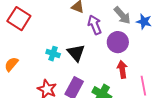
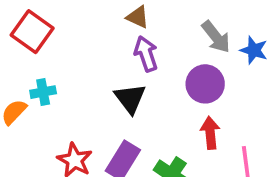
purple arrow: (95, 25) -> (146, 54), moved
cyan cross: (53, 54) -> (43, 92), moved, turned -32

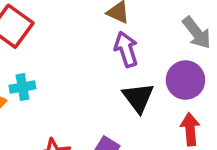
black triangle: (130, 99) -> (138, 98), moved

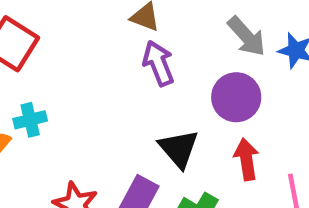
black triangle: (138, 98) -> (179, 149), moved

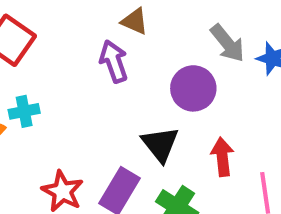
purple arrow: (158, 63) -> (114, 61), moved
purple circle: (236, 97) -> (193, 88), moved

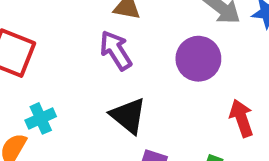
black triangle: (160, 144) -> (128, 116), moved

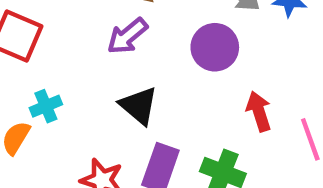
purple arrow: (116, 50) -> (127, 36), turned -99

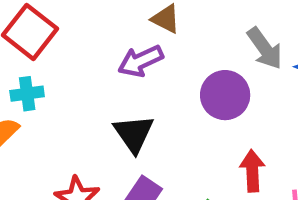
cyan cross: (46, 106) -> (27, 94), moved

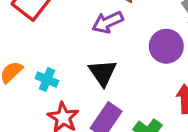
cyan cross: (27, 94) -> (47, 80), moved, turned 30

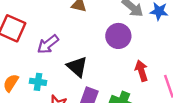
purple arrow: (108, 22) -> (48, 44), moved

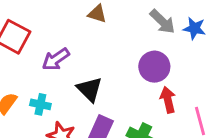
purple circle: (118, 36) -> (154, 67), moved

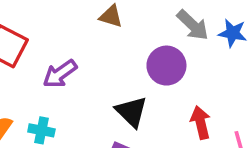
purple circle: (154, 67) -> (166, 66), moved
black triangle: (89, 89) -> (131, 112), moved

